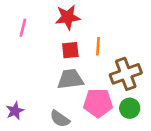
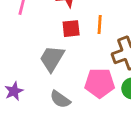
gray trapezoid: (70, 79) -> (52, 58), moved, turned -52

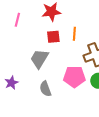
gray semicircle: (60, 99) -> (45, 89), turned 35

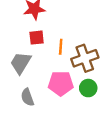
orange line: (74, 34) -> (61, 47), moved

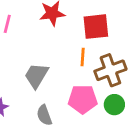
red square: (37, 38) -> (96, 27), moved, size x1.5

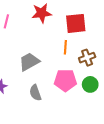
brown cross: (110, 70) -> (87, 58), size x0.7
gray trapezoid: (36, 75) -> (29, 62), turned 30

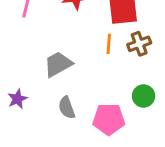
brown cross: (87, 58) -> (139, 44), moved
pink pentagon: (65, 80) -> (109, 119), moved

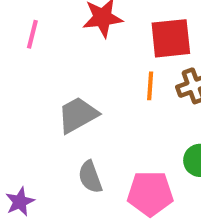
purple star: (17, 99) -> (20, 202), moved

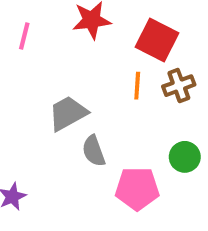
red square: (171, 38) -> (157, 40), turned 33
gray semicircle: (90, 177) -> (94, 151), moved

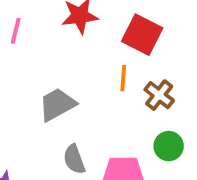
brown cross: (179, 86) -> (159, 95), moved, turned -32
gray semicircle: (94, 151) -> (74, 159), moved

